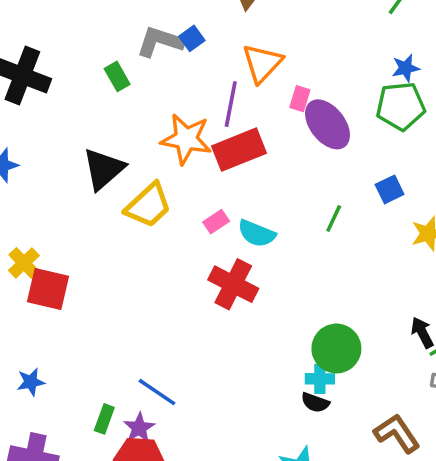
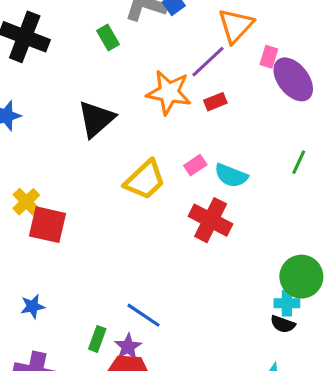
purple line: (231, 104) -> (208, 62), turned 36
red rectangle: (239, 150) -> (215, 102), size x0.5
yellow trapezoid: (148, 205) -> (145, 180), moved

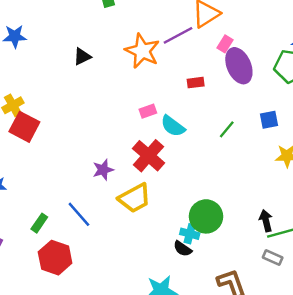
red rectangle: (215, 102) -> (196, 83), moved
black triangle: (96, 119) -> (82, 57), size x0.6
yellow trapezoid: (145, 180) -> (135, 198), moved
purple star: (128, 347) -> (103, 170), moved

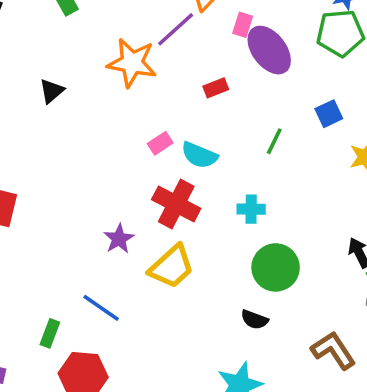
cyan cross: (190, 234) -> (251, 209), moved

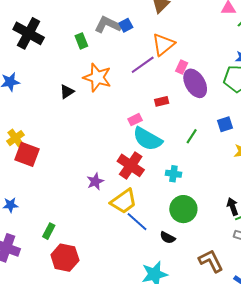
orange star: (132, 63) -> (97, 77), moved
pink rectangle: (160, 143) -> (135, 120), moved
cyan semicircle: (199, 155) -> (148, 139), size x1.4
blue line: (101, 308) -> (137, 222), moved

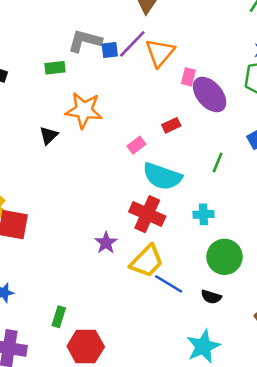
blue square: (126, 25) -> (110, 50), moved, turned 32
green rectangle: (81, 41) -> (55, 68), turned -63
purple line: (143, 65) -> (132, 44), moved
pink rectangle: (135, 120) -> (136, 145), moved

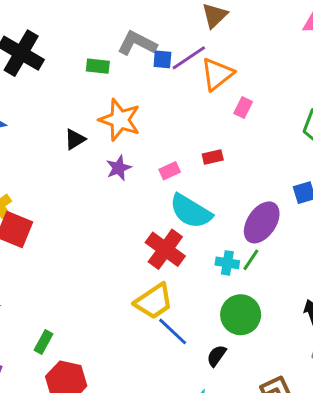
purple ellipse: (210, 94) -> (262, 222), moved, turned 63
green line: (218, 163) -> (251, 260), moved
purple star: (106, 243) -> (119, 168), moved
black semicircle: (211, 297) -> (216, 356), turned 96

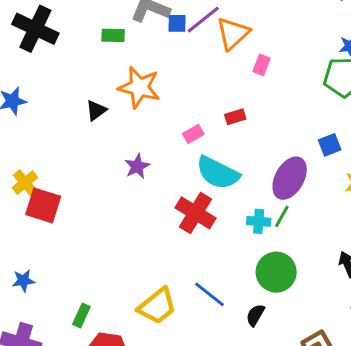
purple star: (119, 168) -> (137, 166), moved
yellow trapezoid: (154, 301) -> (157, 306), moved

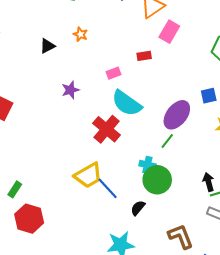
pink rectangle: (262, 65) -> (169, 32), size x1.5
orange star: (139, 87) -> (80, 34), size x0.5
red rectangle: (235, 117) -> (144, 56), moved
cyan cross: (259, 221) -> (147, 165), moved
yellow trapezoid: (157, 306) -> (88, 175), moved

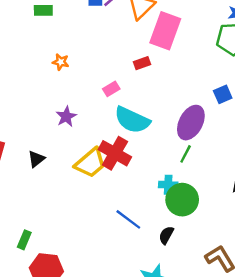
pink rectangle: (169, 32) -> (165, 31), size x1.4
orange star: (80, 34) -> (61, 62), moved
black triangle: (47, 46) -> (36, 159), moved
yellow trapezoid: (88, 175) -> (90, 163), moved

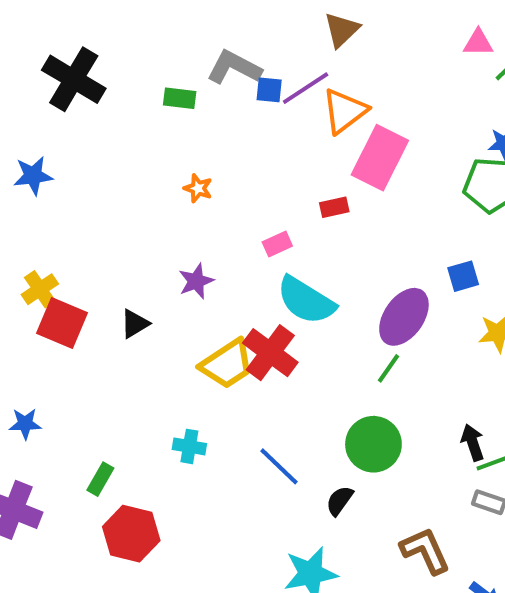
black triangle: (36, 159) -> (135, 324), moved
cyan cross: (168, 185) -> (189, 446), moved

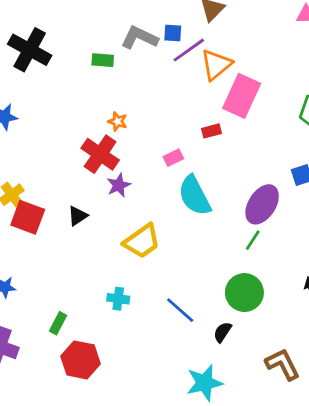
blue square: (269, 90) -> (173, 33), moved
cyan semicircle: (306, 300) -> (194, 196), turned 33
red cross: (270, 353) -> (100, 154), moved

